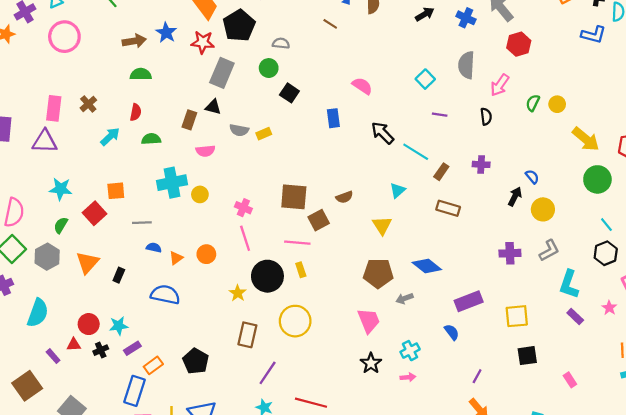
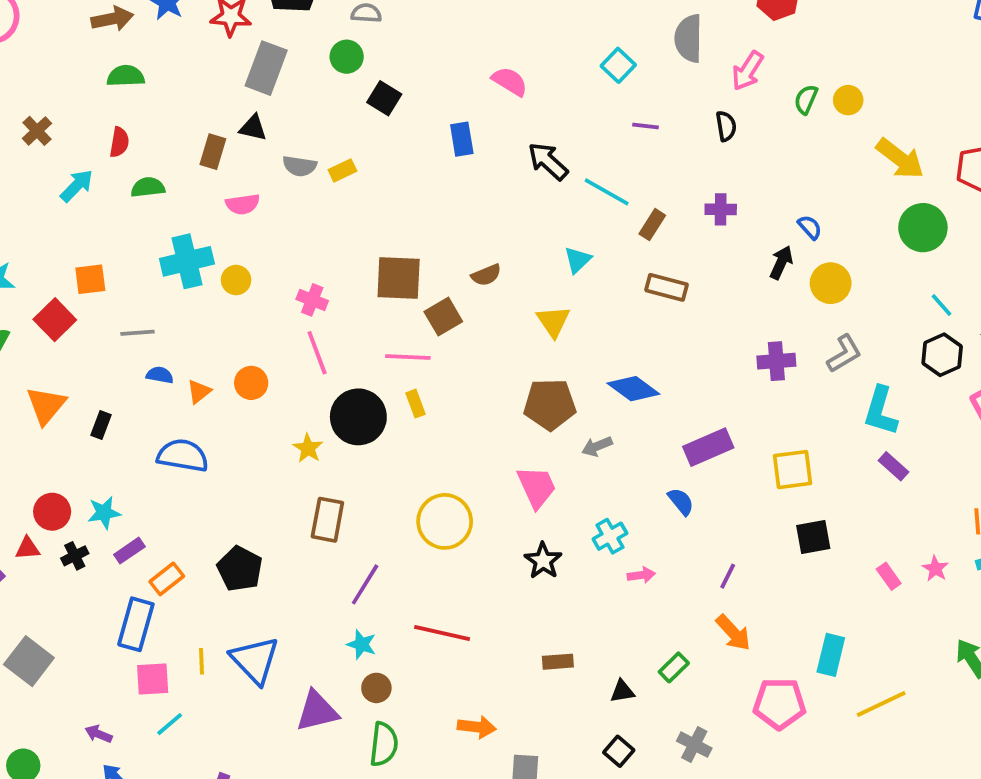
pink star: (609, 308) -> (935, 569), moved
yellow circle: (295, 321) -> (445, 521), moved
pink arrow: (408, 377) -> (641, 575), moved

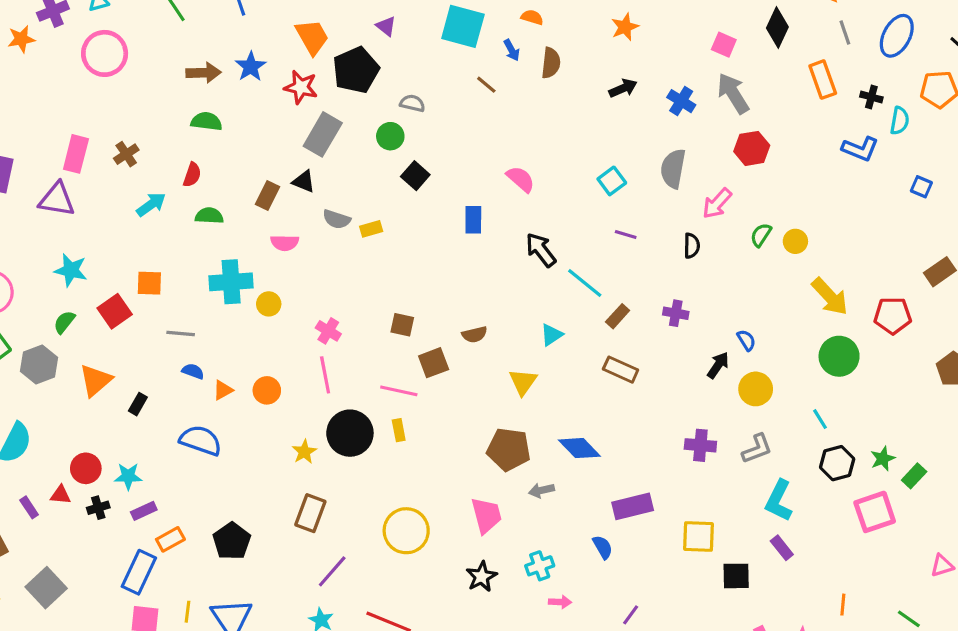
brown square: (399, 278) -> (402, 325), size x0.6
cyan line: (942, 305) -> (820, 419), moved
black square: (813, 537) -> (736, 576), moved

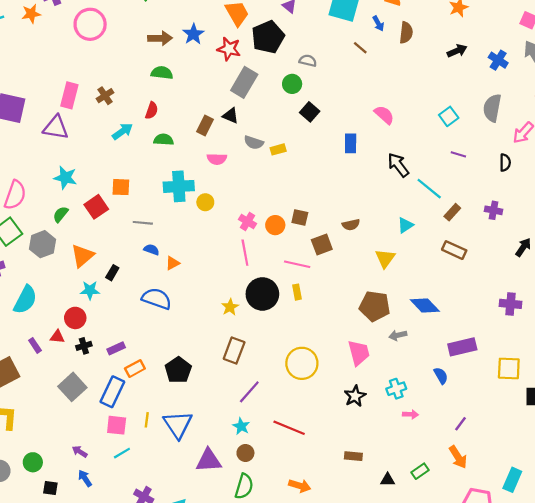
orange circle: (267, 390) -> (275, 225), moved
cyan star: (128, 476) -> (90, 290), moved
gray square: (46, 588) -> (72, 387), moved

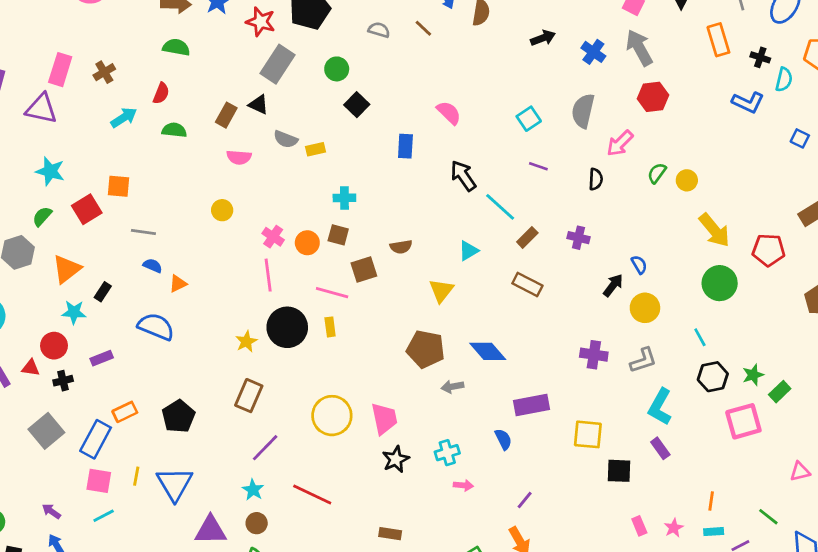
gray semicircle: (308, 61) -> (379, 30), moved
cyan cross: (179, 186) -> (344, 198), moved, size x0.6
purple rectangle: (116, 348) -> (102, 358), moved
pink trapezoid: (359, 353) -> (384, 419), moved

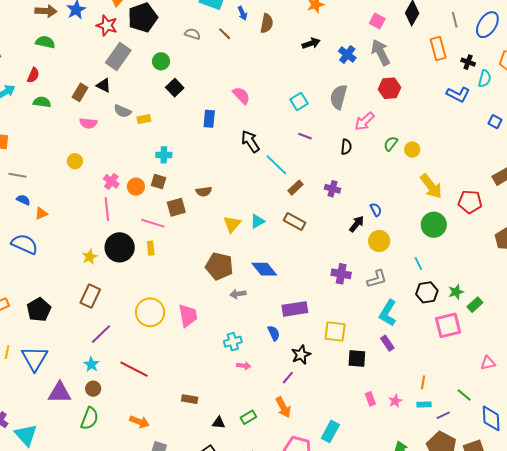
cyan triangle: (469, 251) -> (257, 221), moved
black star: (396, 459) -> (301, 355), moved

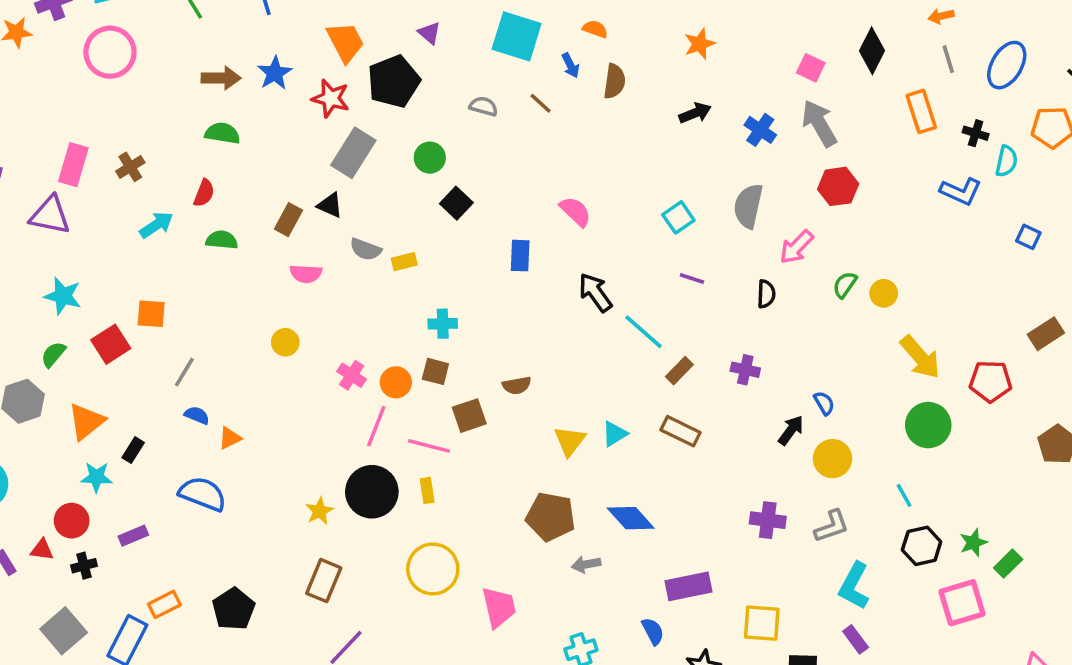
gray line: (17, 175) -> (184, 372), turned -66
pink line: (107, 209) -> (376, 426), moved, turned 30
yellow circle: (150, 312) -> (433, 569), moved

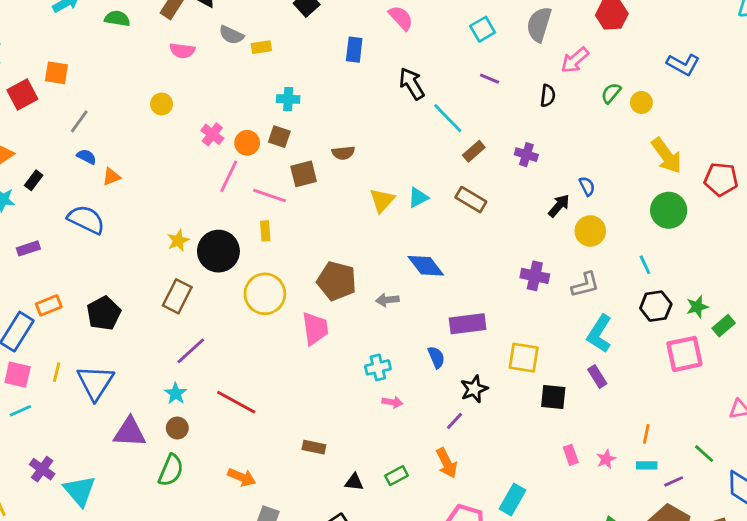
blue L-shape: (961, 191) -> (683, 65), moved
black circle: (372, 492) -> (218, 251), moved
brown pentagon: (551, 517) -> (337, 281), moved

